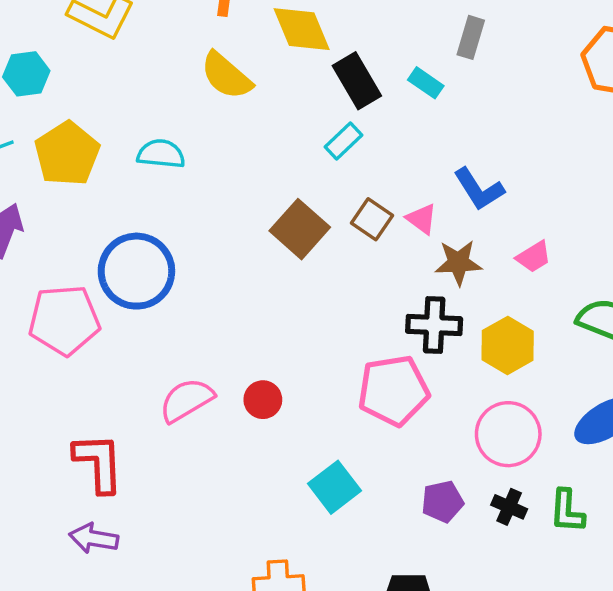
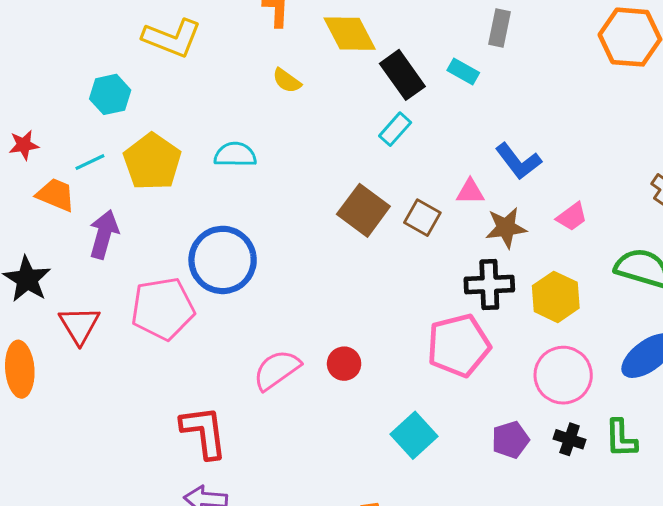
yellow semicircle: (226, 76) -> (287, 81), size x0.6
brown square: (372, 219) -> (422, 218), moved
pink triangle: (422, 219) -> (470, 192), turned -32

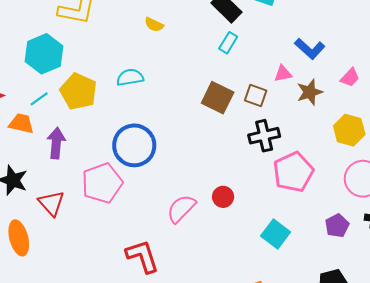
cyan hexagon: (110, 94) -> (44, 54), size x1.5
black cross: (489, 285) -> (264, 136), moved

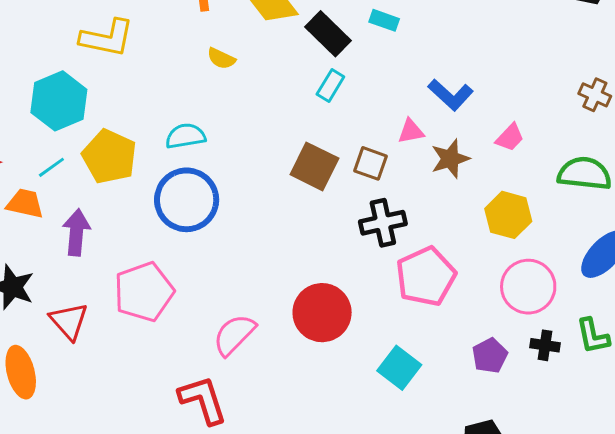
blue circle: (134, 145) -> (187, 200), moved
red circle: (223, 197) -> (322, 313), size x1.8
pink semicircle: (181, 209) -> (234, 335), moved

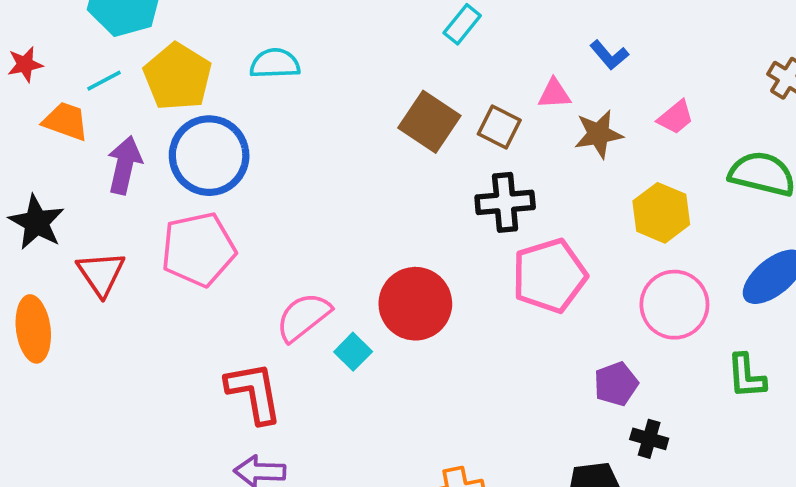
blue L-shape: (451, 95) -> (609, 55), size x0.7
blue circle: (187, 200) -> (209, 156), moved
black cross: (545, 345) -> (649, 439), moved
cyan square: (399, 368) -> (353, 352), moved, size x0.7

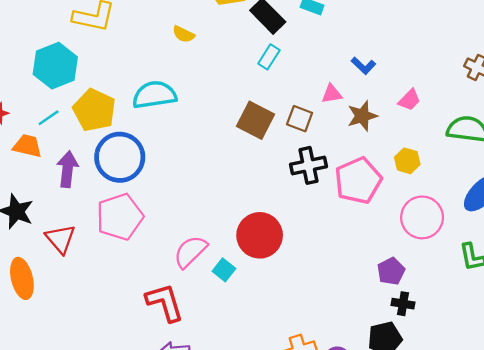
cyan semicircle: (275, 63) -> (154, 95), size x1.4
yellow hexagon: (661, 213) -> (407, 161), size x0.7
pink pentagon: (549, 276) -> (358, 181), moved
black cross: (649, 439) -> (403, 304), moved

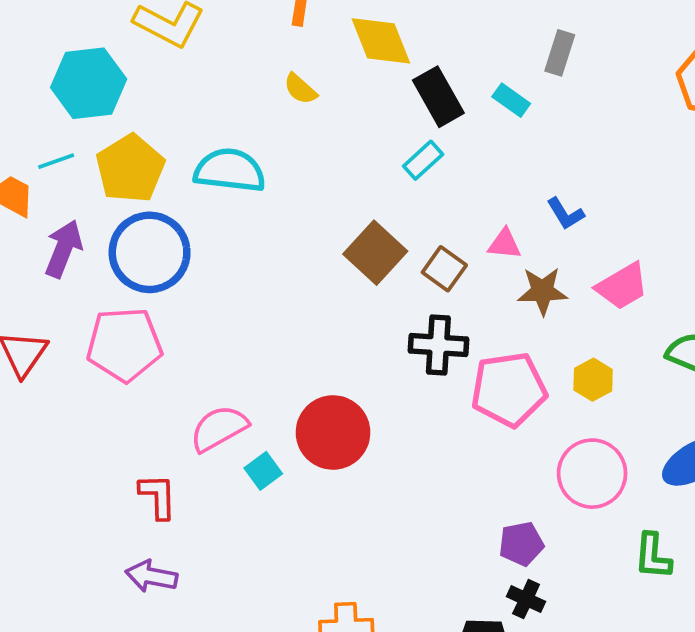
pink trapezoid: (409, 100) -> (622, 286), size x1.4
red L-shape: (165, 302) -> (158, 496), size x0.7

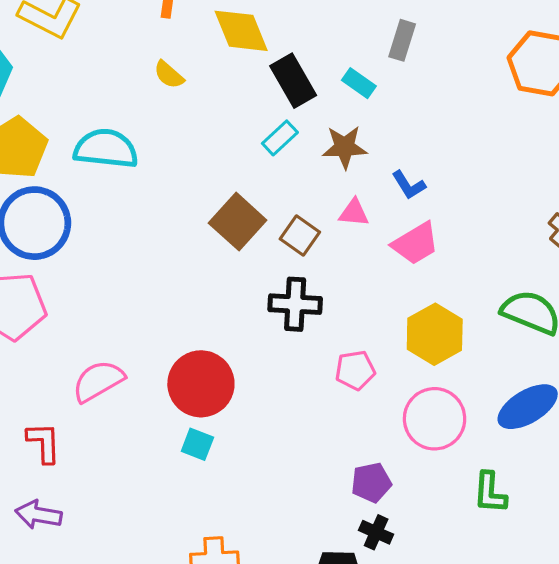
pink trapezoid: (622, 286) -> (415, 243), moved
brown star: (543, 291) -> (345, 147), moved
yellow hexagon: (593, 380) -> (435, 334), size x1.6
pink pentagon: (509, 389) -> (355, 370), moved, size x0.6
cyan square: (263, 471) -> (197, 444), moved, turned -32

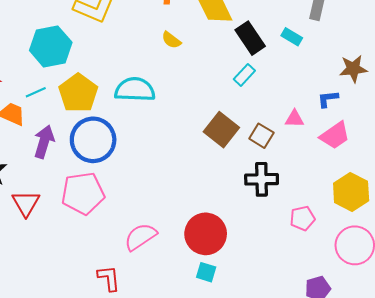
brown star: (345, 147) -> (353, 69), moved
blue L-shape: (409, 185) -> (328, 99), turned 120

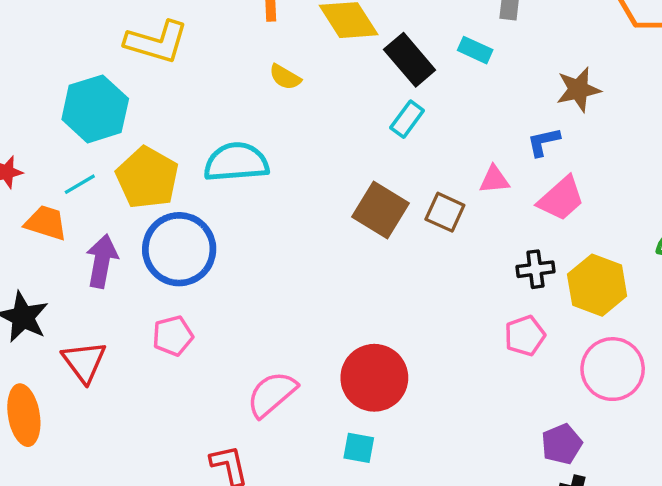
black cross: (262, 179) -> (535, 269), moved, size x0.7
pink pentagon: (83, 193) -> (173, 336), size x0.6
cyan square: (206, 272) -> (359, 448), moved

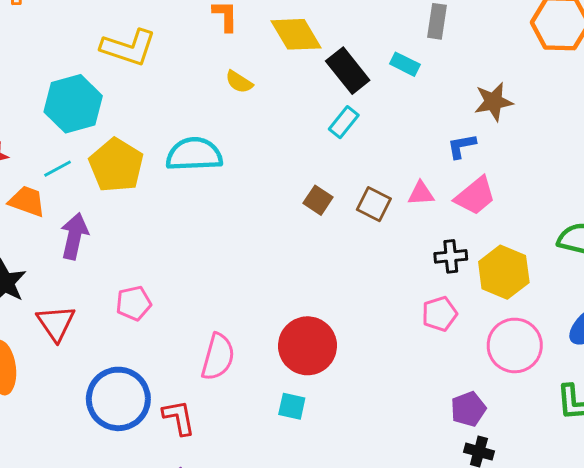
pink triangle: (494, 180) -> (421, 193), moved
brown square: (381, 210) -> (318, 200), size x0.6
blue circle: (179, 249) -> (118, 399), moved
pink semicircle: (272, 394) -> (218, 357), turned 144

